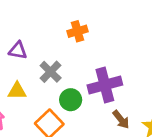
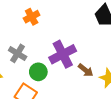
brown arrow: (121, 120) -> (86, 70), moved

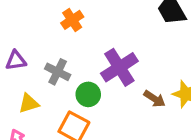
brown arrow: (86, 70) -> (155, 99), moved

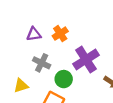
orange cross: (72, 20) -> (60, 34), moved
purple triangle: (16, 61) -> (34, 34), moved

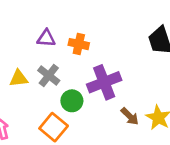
orange cross: (60, 34) -> (79, 44), turned 35
yellow triangle: (21, 86) -> (19, 78), moved

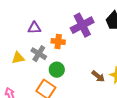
orange cross: (79, 44) -> (58, 41), moved
purple cross: (104, 82) -> (82, 25), moved

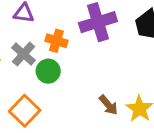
green circle: (57, 70) -> (48, 71), moved

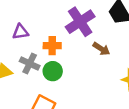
brown arrow: (108, 105) -> (101, 49), moved

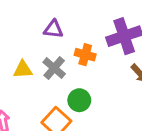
green circle: (53, 71) -> (79, 100), moved

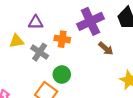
yellow triangle: (23, 69) -> (17, 41), moved

